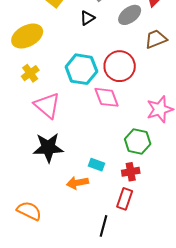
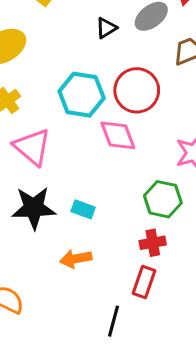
black triangle: (87, 18) -> (106, 28), moved
cyan rectangle: (96, 165) -> (83, 209), moved

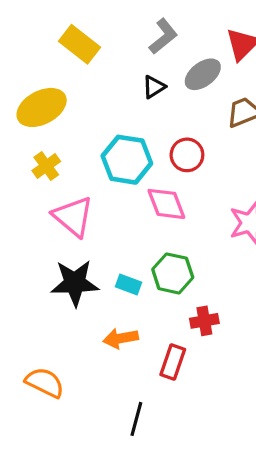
red circle: (137, 90) -> (187, 155), size x0.7
green hexagon: (163, 199) -> (173, 273), moved
red rectangle: (144, 282) -> (173, 362), moved
black line: (114, 321) -> (136, 419), moved

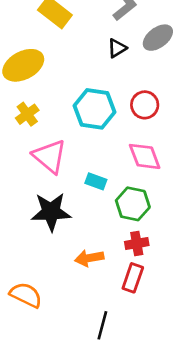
pink diamond: (166, 204) -> (145, 156), moved
cyan rectangle: (128, 285) -> (96, 181), moved
red cross: (204, 321) -> (137, 244), moved

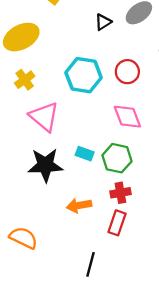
cyan rectangle: (96, 181) -> (85, 154), moved

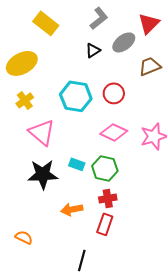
pink diamond: (127, 117) -> (114, 132), turned -44
orange semicircle: (24, 238) -> (24, 237), size x0.7

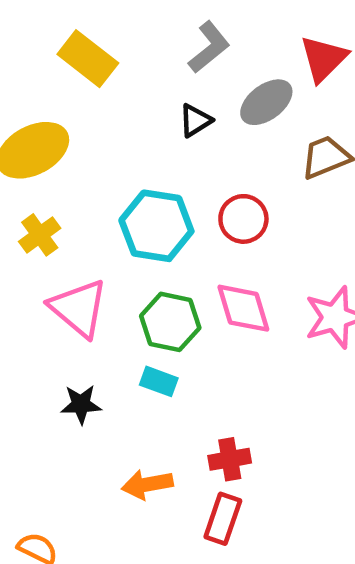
pink diamond: (114, 132) -> (243, 308), turned 48
green hexagon: (105, 168) -> (170, 322), moved
black star: (43, 174) -> (81, 404), size x0.6

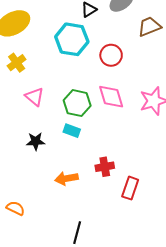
cyan hexagon: (156, 226) -> (72, 39), moved
pink triangle: (79, 308) -> (35, 97), size x0.7
red rectangle: (223, 519) -> (130, 188), moved

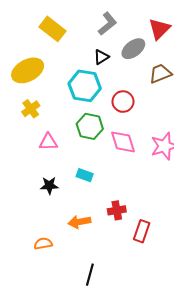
pink triangle: (35, 97) -> (48, 142), turned -42
green hexagon: (77, 103) -> (90, 126), moved
orange semicircle: (15, 208) -> (43, 244), moved, turned -36

